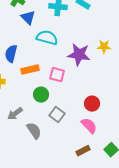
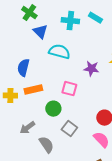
purple star: (79, 55) -> (91, 69), size x0.7
orange rectangle: (30, 70) -> (33, 90), moved

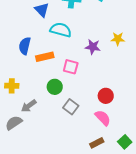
orange rectangle: (33, 90) -> (45, 57), moved
yellow cross: (10, 96) -> (12, 86), moved
gray semicircle: (46, 145) -> (14, 123), moved, turned -90

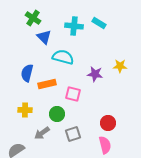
yellow cross: (12, 86) -> (25, 110), moved
gray arrow: (29, 106) -> (42, 133), moved
gray square: (71, 107) -> (73, 134), turned 35
pink semicircle: (103, 118) -> (105, 145), turned 30

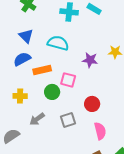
blue triangle: (44, 37) -> (26, 36), moved
blue semicircle: (27, 73) -> (22, 59), turned 48
green circle: (57, 114) -> (52, 92), moved
red circle: (108, 123) -> (92, 104), moved

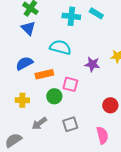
blue triangle: (26, 36) -> (28, 28), moved
red circle: (92, 104) -> (110, 105), moved

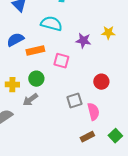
green circle: (54, 96) -> (36, 79), moved
yellow cross: (22, 100) -> (12, 85), moved
gray square: (70, 124) -> (74, 101), moved

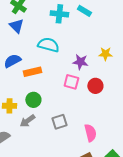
pink square: (61, 61) -> (71, 82), moved
red circle: (101, 82) -> (95, 86), moved
gray square: (74, 101) -> (59, 122), moved

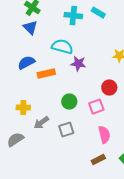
purple star: (80, 62) -> (78, 64), moved
pink square: (71, 82) -> (96, 107), moved, turned -35
green circle: (33, 100) -> (69, 102), moved
gray square: (59, 122) -> (66, 130), moved

